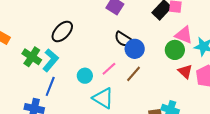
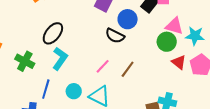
blue circle: (135, 49) -> (128, 19), moved
cyan L-shape: (51, 60) -> (60, 59), moved
cyan circle: (85, 76) -> (74, 91), moved

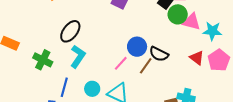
blue circle: (128, 19) -> (137, 47), moved
black semicircle: (115, 36) -> (159, 54), moved
green circle: (167, 42) -> (178, 14), moved

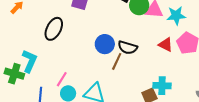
black ellipse: (70, 31) -> (54, 29), moved
cyan L-shape: (78, 56) -> (30, 61), moved
pink line: (121, 63) -> (62, 79), moved

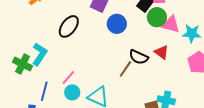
blue circle: (105, 44) -> (117, 24), moved
red triangle: (166, 45) -> (162, 52), moved

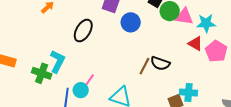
red triangle: (162, 52) -> (195, 43), moved
black semicircle: (139, 57) -> (160, 63), moved
cyan circle: (72, 92) -> (81, 90), moved

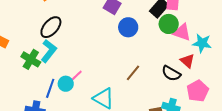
black ellipse: (83, 31) -> (51, 27), moved
pink pentagon: (216, 51) -> (198, 91), moved
black semicircle: (160, 63) -> (171, 73), moved

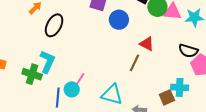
black ellipse: (51, 27) -> (54, 25), moved
red triangle: (187, 61) -> (147, 44), moved
black semicircle: (171, 73) -> (188, 51), moved

